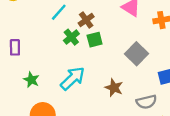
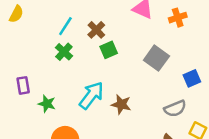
green cross: (71, 37) -> (64, 52), moved
purple rectangle: (15, 47) -> (23, 85), moved
brown star: (114, 88) -> (121, 104), moved

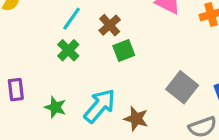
gray square: (156, 58) -> (182, 87), moved
green star: (47, 104) -> (55, 107), moved

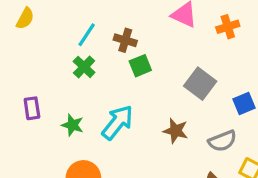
brown cross: (110, 25) -> (125, 40), turned -30
gray square: (182, 87) -> (200, 84), moved
brown star: (136, 119) -> (176, 131), moved

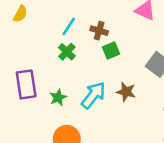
purple rectangle: (32, 108) -> (26, 84), size x1.6
green star: (73, 125) -> (58, 97), turned 30
brown star: (176, 131) -> (126, 92), moved

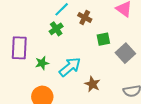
green square: (111, 51) -> (103, 39), moved
brown star: (126, 92) -> (92, 84), moved

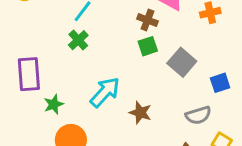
brown cross: (85, 17) -> (147, 20), moved
green star: (42, 63) -> (54, 104), moved

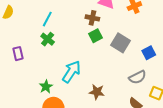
purple rectangle: (29, 74) -> (18, 54), moved, size x0.6
green star: (54, 104) -> (46, 87), moved
brown star: (140, 113) -> (97, 92), moved

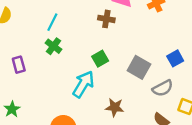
green square: (95, 36) -> (100, 59), moved
gray square: (120, 43) -> (139, 67), moved
green star: (46, 87) -> (12, 109), moved

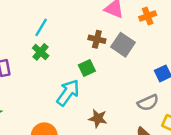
brown cross: (106, 19) -> (97, 39), moved
gray square: (139, 67) -> (123, 45), moved

